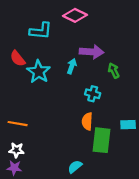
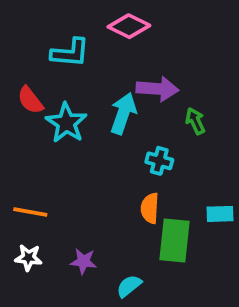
cyan arrow: (72, 66) -> (123, 113), size x1.5
purple star: (14, 168) -> (83, 261), moved

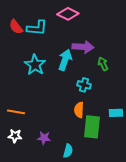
red semicircle: (30, 100) -> (16, 27), moved
cyan semicircle: (129, 286) -> (68, 151), turned 144

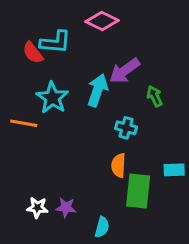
red semicircle: (16, 27) -> (33, 53), moved
purple arrow: (83, 47) -> (125, 71), turned 140
orange line: (16, 112) -> (24, 123), moved
white star: (15, 136) -> (37, 208), moved

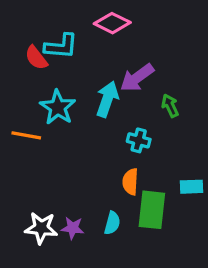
white star: (37, 208) -> (41, 228), size x1.4
cyan semicircle: (102, 227) -> (112, 223), moved

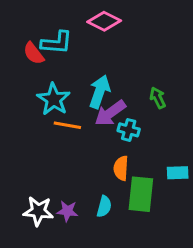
purple arrow: (137, 78) -> (110, 113), moved
orange line: (26, 135) -> (67, 125), moved

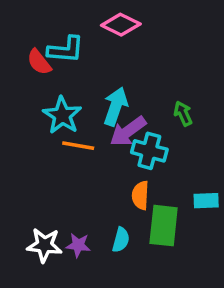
cyan cross: (129, 130) -> (149, 151), size x1.4

